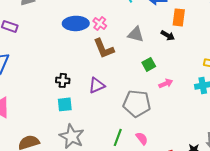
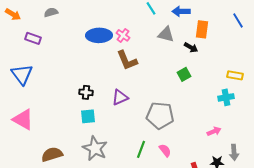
gray triangle: (136, 34) -> (166, 34), moved
green square: (149, 64) -> (184, 74), moved
pink arrow: (166, 83) -> (214, 131), moved

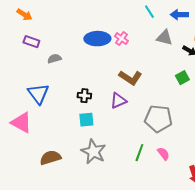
gray semicircle: (51, 12) -> (54, 59), moved
orange arrow: (13, 14) -> (24, 15), moved
brown L-shape: (127, 60) -> (130, 78), moved, turned -35
blue triangle: (22, 74) -> (38, 94), moved

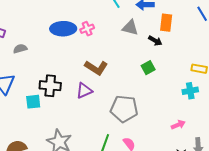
pink cross: (121, 39) -> (87, 29), turned 32
black cross: (84, 96) -> (50, 86), size x1.5
cyan square: (86, 120) -> (33, 102), moved

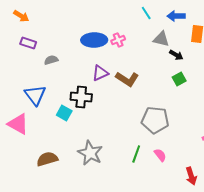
black arrow: (155, 41) -> (176, 55), moved
purple triangle: (84, 91) -> (100, 73), moved
cyan square: (33, 102) -> (64, 113), turned 35

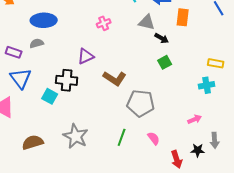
blue ellipse: (94, 40) -> (44, 20), moved
purple rectangle: (28, 43) -> (14, 52), moved
brown L-shape: (127, 79) -> (115, 78), moved
pink semicircle: (160, 155) -> (154, 138), moved

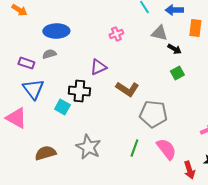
pink semicircle: (154, 138) -> (166, 149), size x1.6

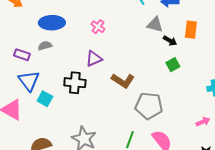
orange rectangle: (195, 28) -> (191, 30), moved
pink cross: (116, 34) -> (98, 27), moved, turned -32
cyan square: (62, 107) -> (45, 99), moved

